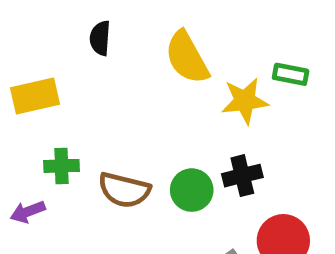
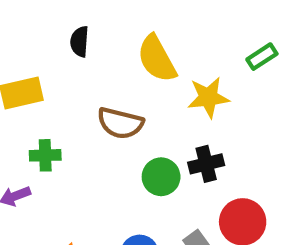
green rectangle: (291, 74) -> (262, 57), moved, turned -44
brown semicircle: (124, 190) -> (120, 123), moved

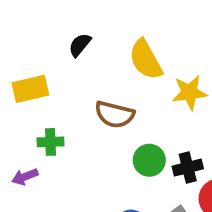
black semicircle: (80, 42) -> (80, 45), turned 35
black cross: (206, 164) -> (188, 168), moved

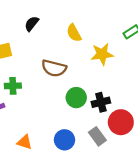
yellow semicircle: (146, 60) -> (74, 33), size x0.7

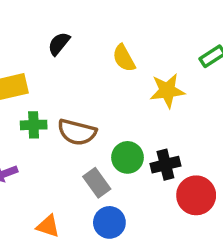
brown semicircle: (54, 68) -> (77, 132), moved
green cross: (13, 86) -> (34, 125), moved
gray rectangle: (97, 136) -> (97, 183), moved

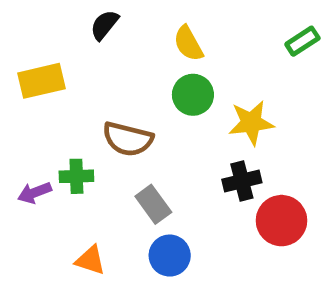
yellow star: (167, 91) -> (251, 123), moved
green cross: (34, 125) -> (76, 176), moved
green circle: (128, 157) -> (193, 95), moved

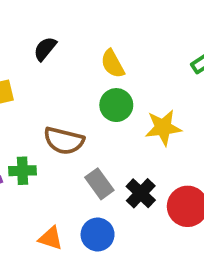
black cross: (242, 181) -> (141, 193), moved, turned -32
gray rectangle: (153, 204) -> (99, 184), moved
orange triangle: (90, 260) -> (51, 238), moved

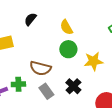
gray rectangle: (99, 184) -> (46, 91), moved
black cross: (141, 193) -> (73, 86), moved

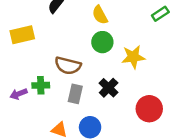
gray rectangle: (46, 91) -> (75, 94), turned 49

